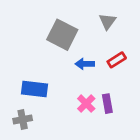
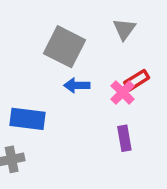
blue arrow: (85, 64) -> (77, 85), moved
pink cross: (86, 104) -> (123, 92), moved

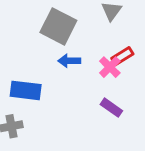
purple rectangle: (124, 138) -> (111, 108), turned -45

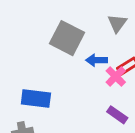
blue arrow: (69, 61) -> (97, 60), moved

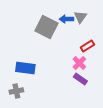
blue arrow: (97, 60) -> (66, 19), moved
pink cross: (116, 76) -> (79, 63), moved

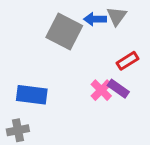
pink cross: (79, 63) -> (101, 90), moved
purple rectangle: (80, 79) -> (118, 89), moved

